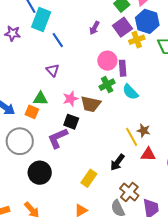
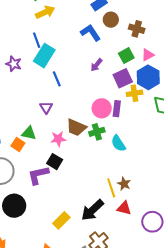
purple arrow: (94, 28) -> (96, 65), moved
purple rectangle: (123, 68) -> (117, 109), moved
brown trapezoid: (91, 104) -> (76, 128), moved
black arrow: (117, 162) -> (92, 210), size x1.4

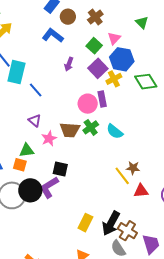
brown cross: (137, 29) -> (95, 17), turned -35
pink star: (58, 139) -> (49, 139), moved
black circle: (14, 206) -> (30, 190), moved
black arrow: (92, 210) -> (111, 223), moved

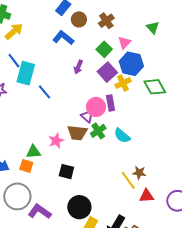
purple triangle: (35, 121) -> (87, 116), moved
purple L-shape: (49, 187) -> (40, 212), moved, turned 65
black circle: (30, 190) -> (79, 207), moved

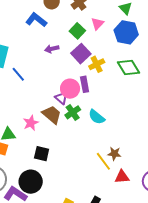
blue hexagon: (131, 64) -> (126, 32), moved
purple arrow: (78, 67) -> (52, 49), turned 56
brown trapezoid: (77, 133) -> (52, 115), turned -145
black circle: (79, 207) -> (31, 182), moved

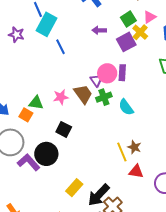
yellow cross: (97, 64) -> (140, 32), moved, turned -35

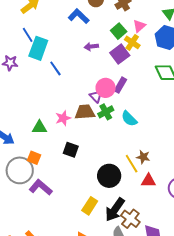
purple rectangle: (122, 73) -> (120, 85), turned 35
brown trapezoid: (83, 94) -> (85, 112), turned -50
orange square: (26, 115) -> (34, 158), moved
black circle: (46, 154) -> (109, 176), moved

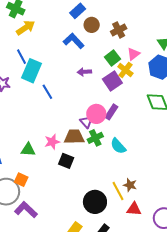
black square: (71, 150) -> (66, 161), moved

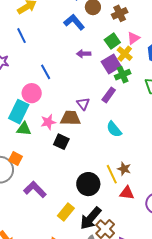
cyan rectangle: (31, 71) -> (19, 112), moved
pink circle: (96, 114) -> (32, 93), moved
green cross: (95, 138) -> (123, 75), moved
purple L-shape: (26, 210) -> (35, 189), moved

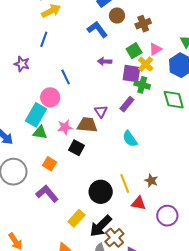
blue line: (21, 36) -> (44, 39), turned 42
purple square: (111, 64) -> (131, 74), turned 36
green cross: (123, 75) -> (142, 85), turned 35
orange square: (15, 158) -> (50, 164), moved
brown star: (124, 169) -> (151, 181), moved

